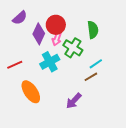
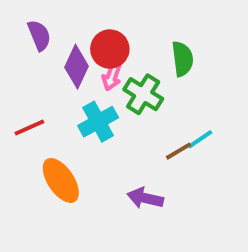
purple semicircle: (20, 18) -> (39, 35), turned -70
cyan line: (96, 64) -> (200, 139), moved
purple arrow: (74, 101) -> (145, 198), turned 60

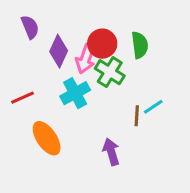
red circle: (110, 49) -> (102, 44), moved
pink arrow: (112, 77) -> (86, 59), size x1.4
brown line: (178, 151) -> (137, 116), turned -55
purple arrow: (145, 198) -> (111, 152), turned 60

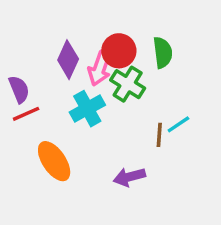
purple semicircle: (30, 27) -> (19, 89), moved
purple arrow: (111, 152) -> (129, 177), turned -88

